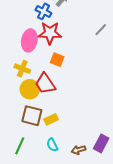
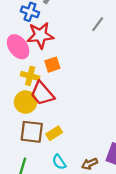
pink ellipse: (29, 40) -> (18, 47), turned -40
orange square: (57, 60) -> (52, 65), turned -32
yellow cross: (22, 69) -> (30, 76), moved

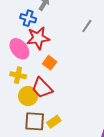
orange square: (52, 65) -> (50, 63), turned -32
yellow cross: (30, 76) -> (18, 75), moved

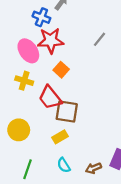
gray line: (87, 26) -> (99, 39), moved
yellow circle: (28, 96) -> (19, 130), moved
brown square: (35, 121) -> (67, 112), moved

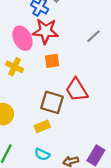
orange square: (61, 70) -> (52, 61), turned 32
red trapezoid: (50, 98) -> (77, 90), moved
cyan semicircle: (64, 165) -> (42, 154), turned -40

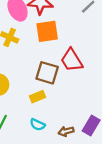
orange square: (52, 61) -> (47, 31), size x1.5

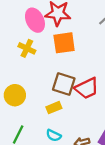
red trapezoid: (72, 60) -> (87, 88), moved, turned -85

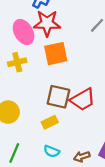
yellow cross: (27, 48) -> (17, 62), turned -35

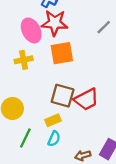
cyan semicircle: (52, 151) -> (54, 139), moved, turned -91
green line: (14, 153) -> (25, 138), moved

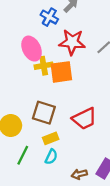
red star: (55, 23) -> (72, 42), moved
yellow cross: (24, 60) -> (44, 66), moved
brown square: (63, 96) -> (44, 113), moved

